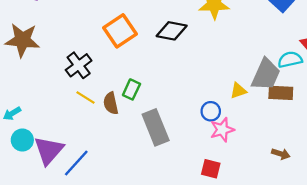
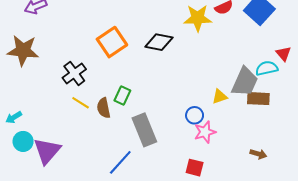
blue line: (76, 163) -> (120, 162), moved

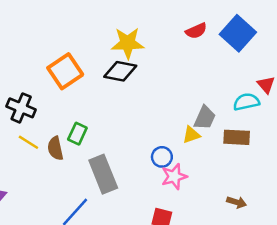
yellow star: (198, 18) -> (128, 43), moved
black cross: (74, 73) -> (21, 108), turned -30
gray trapezoid: (245, 82) -> (205, 118), moved, size x0.7

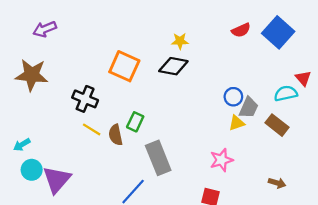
yellow star: (128, 43) -> (180, 41), size x0.6
orange square: (65, 71) -> (124, 66), turned -32
brown rectangle: (237, 137) -> (277, 125), turned 35
blue circle: (162, 157) -> (233, 97), moved

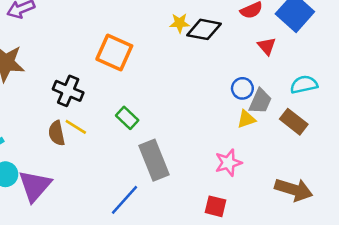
black diamond: (173, 66) -> (204, 29), moved
red triangle: (303, 78) -> (267, 46), moved
green rectangle: (135, 122) -> (127, 118), turned -72
brown semicircle: (116, 135) -> (57, 133), moved
brown arrow: (277, 183) -> (294, 190), size x1.8

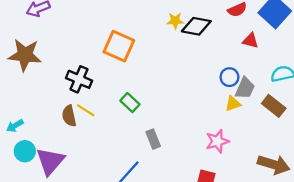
red triangle: (267, 46) -> (250, 41), turned -35
gray rectangle: (154, 160) -> (153, 139), size x0.6

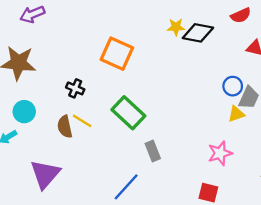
black cross: (79, 79) -> (75, 88), size x0.7
green rectangle: (130, 103) -> (128, 113), size x1.6
cyan circle: (25, 151) -> (24, 112), moved

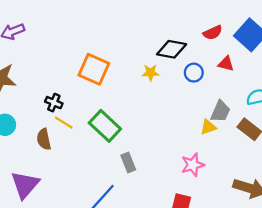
yellow star: (176, 27) -> (150, 73), moved
blue circle: (233, 86) -> (194, 73), moved
yellow line: (82, 121) -> (64, 123), moved

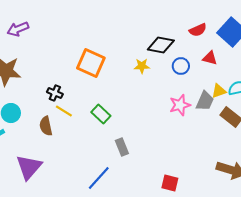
green rectangle: (105, 126) -> (101, 114), size x0.7
yellow triangle: (208, 127) -> (219, 91), moved
pink star: (193, 165) -> (180, 105), moved

